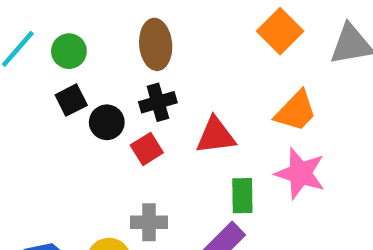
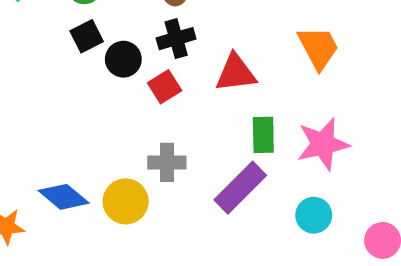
orange trapezoid: (296, 111) -> (318, 48), turned -72
pink star: (300, 173) -> (323, 144), moved, turned -30

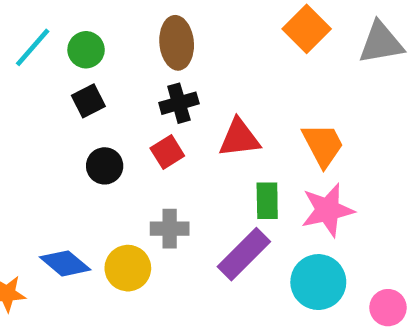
orange trapezoid: (318, 48) -> (323, 145), moved
black circle: (123, 59) -> (105, 166), moved
cyan circle: (314, 215) -> (318, 282), size x1.5

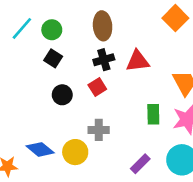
black square: (88, 101) -> (53, 58), turned -30
red triangle: (239, 138) -> (138, 61), moved
purple rectangle: (244, 254) -> (140, 164), moved, size x0.7

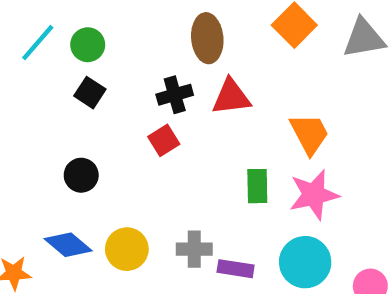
brown ellipse: (103, 26) -> (207, 38), moved
black circle: (62, 95) -> (81, 175), moved
gray cross: (99, 130) -> (194, 249), moved
purple rectangle: (140, 164) -> (236, 269), turned 54

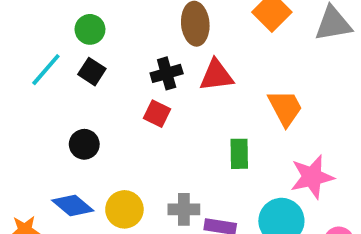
cyan line: (38, 43) -> (46, 70), moved
red square: (164, 140) -> (157, 114), turned -32
pink star: (314, 195) -> (312, 177), moved

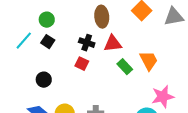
black cross: (167, 73) -> (87, 43), turned 35
green rectangle: (239, 154) -> (125, 67), moved, turned -42

